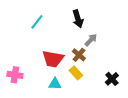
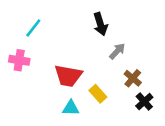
cyan line: (37, 22) -> (33, 28), moved
brown cross: (79, 55) -> (133, 78), moved
pink cross: (15, 75) -> (19, 60), moved

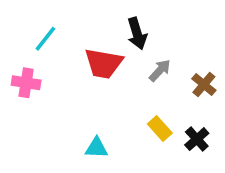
red trapezoid: (68, 76) -> (104, 63), moved
brown cross: (133, 78) -> (204, 84), moved
yellow rectangle: (98, 94) -> (160, 129), moved

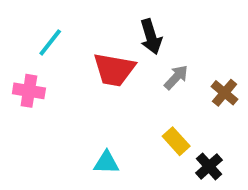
black cross: (197, 139) -> (209, 166), moved

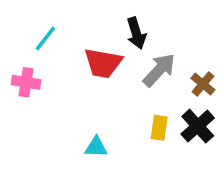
gray arrow: (176, 77) -> (159, 70), size x1.5
yellow rectangle: (176, 141) -> (159, 128), turned 50
black cross: (209, 166) -> (198, 126), moved, size x1.4

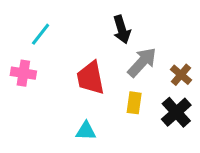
red trapezoid: (103, 63) -> (90, 78), moved, turned 69
yellow rectangle: (159, 128) -> (134, 103), moved

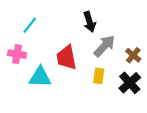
cyan triangle: (86, 131) -> (40, 77), moved, size x1.5

